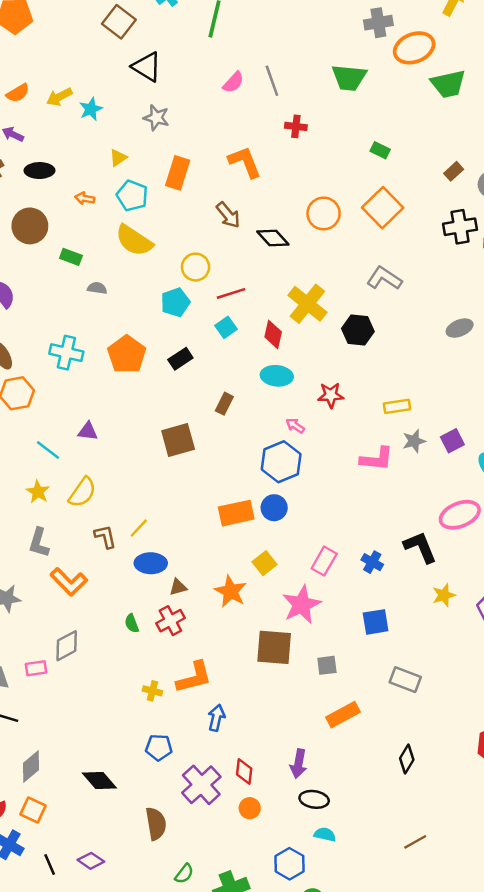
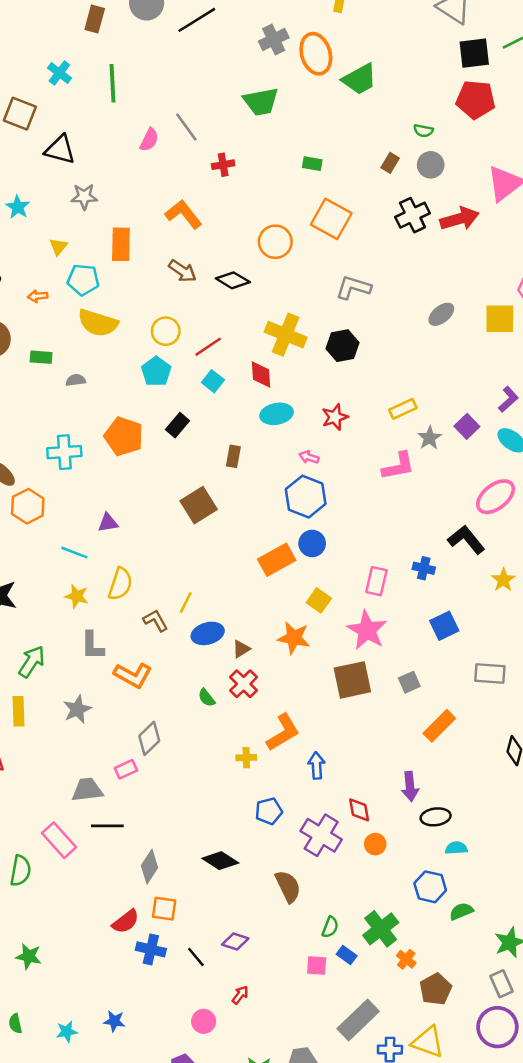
orange ellipse: (414, 48) -> (316, 54), turned -69

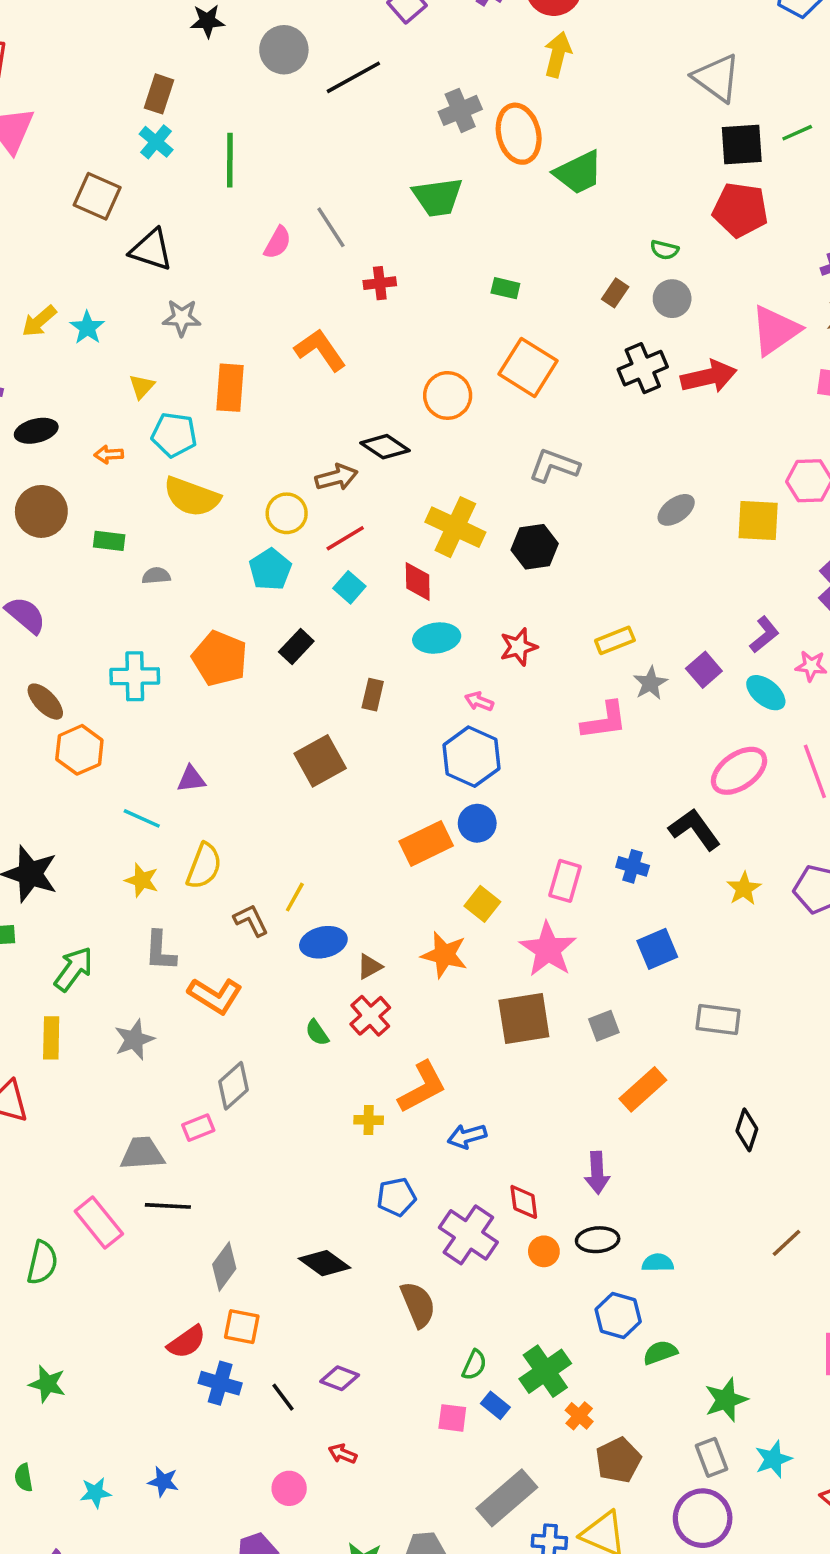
brown rectangle: (95, 19) -> (159, 94), moved
brown arrow: (183, 271) -> (336, 477), moved, turned -52
blue arrow: (317, 765) -> (467, 1136), turned -105
black ellipse: (436, 817) -> (598, 1240), moved
red arrow: (240, 995) -> (343, 1454), turned -108

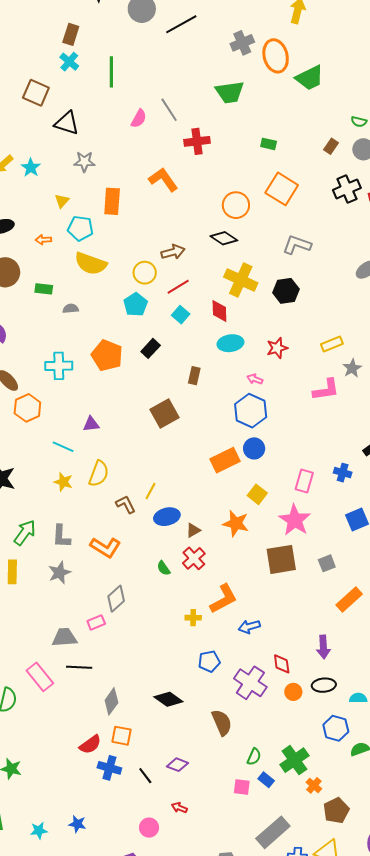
red cross: (380, 283) -> (197, 141), size x1.4
black diamond: (385, 447) -> (224, 238), moved
gray L-shape: (160, 951) -> (61, 536), moved

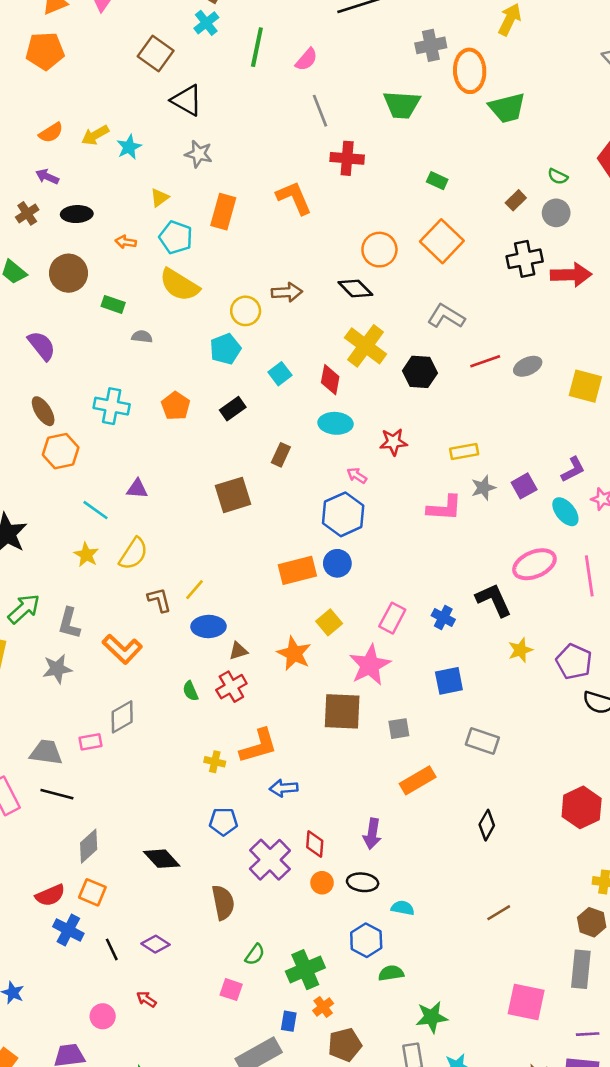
pink semicircle: (139, 119) -> (306, 59), moved
red line: (178, 287) -> (485, 361), moved
orange pentagon: (107, 355) -> (176, 406), size x0.7
blue rectangle: (266, 780) -> (289, 1021), moved, turned 49

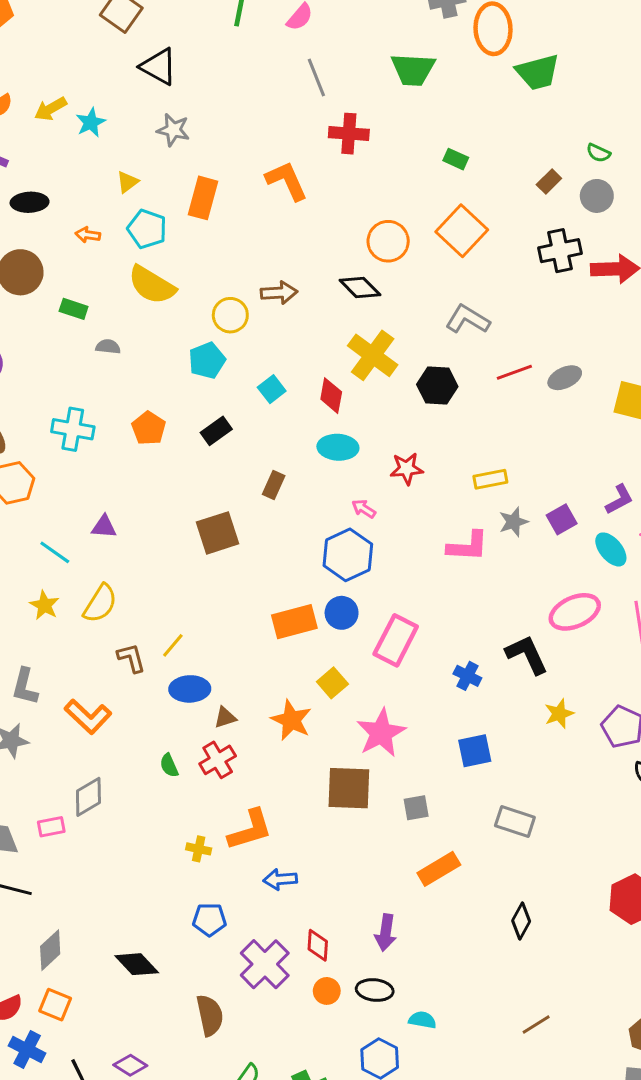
pink rectangle: (392, 618) -> (396, 640), moved, size x1.4

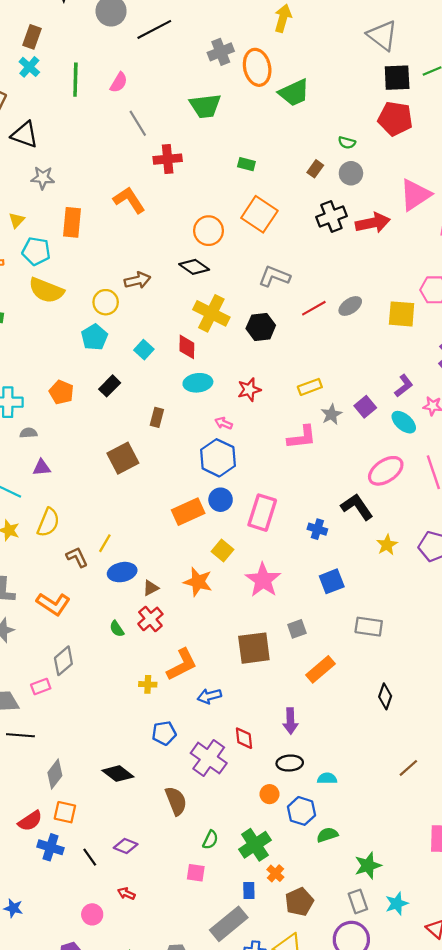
gray semicircle: (108, 347) -> (28, 433), moved
brown square: (349, 788) -> (254, 648), moved
orange circle: (327, 991) -> (269, 794), moved

